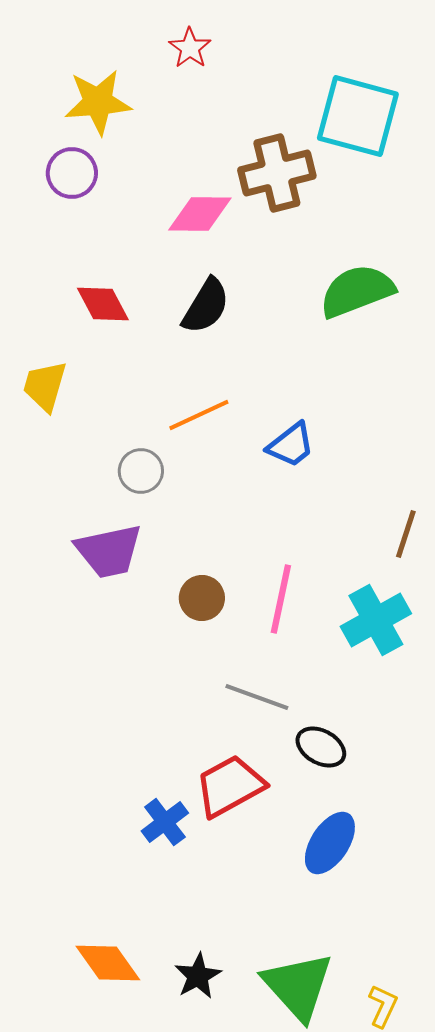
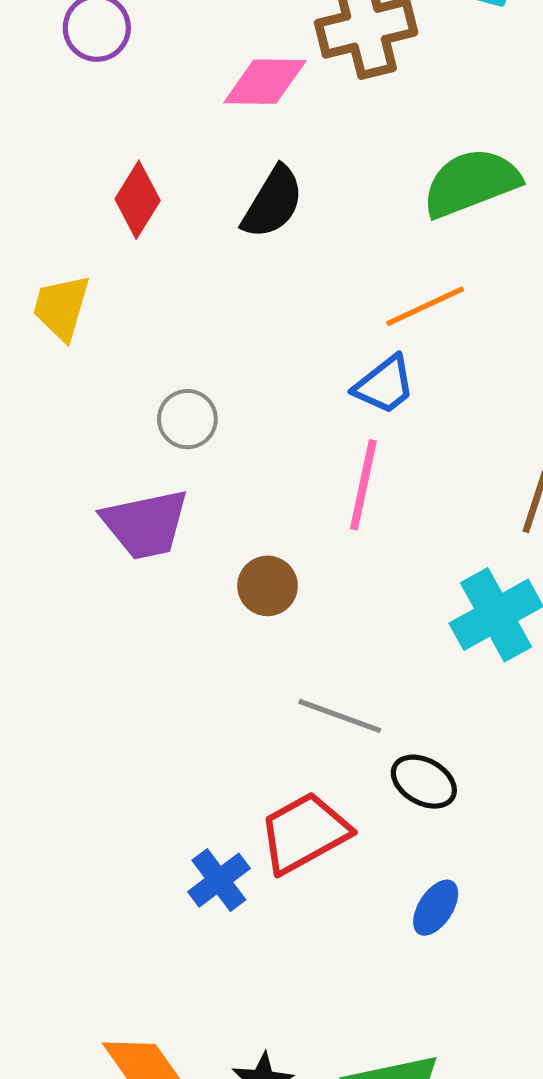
red diamond: (103, 304) -> (138, 200), turned 60
orange line: (199, 415) -> (425, 306), moved
pink line: (281, 599) -> (363, 485), moved
blue ellipse: (330, 843) -> (436, 908), size x0.7

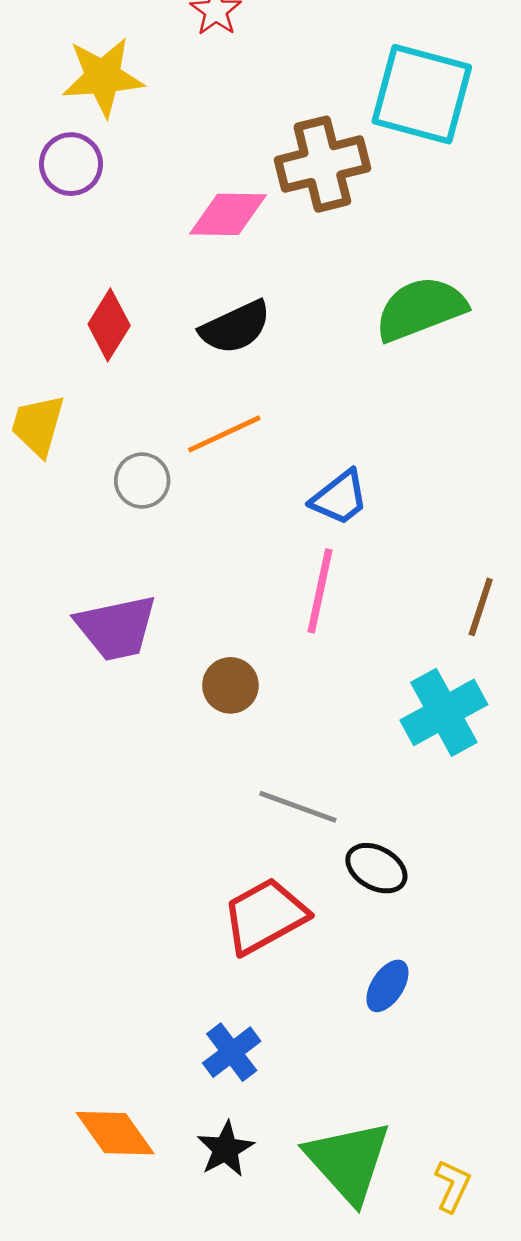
black semicircle: (273, 202) -> (235, 327), turned 34
orange line: (425, 306) -> (224, 434), moved
gray circle: (187, 419) -> (142, 481), moved
blue cross: (219, 880) -> (232, 1052), moved

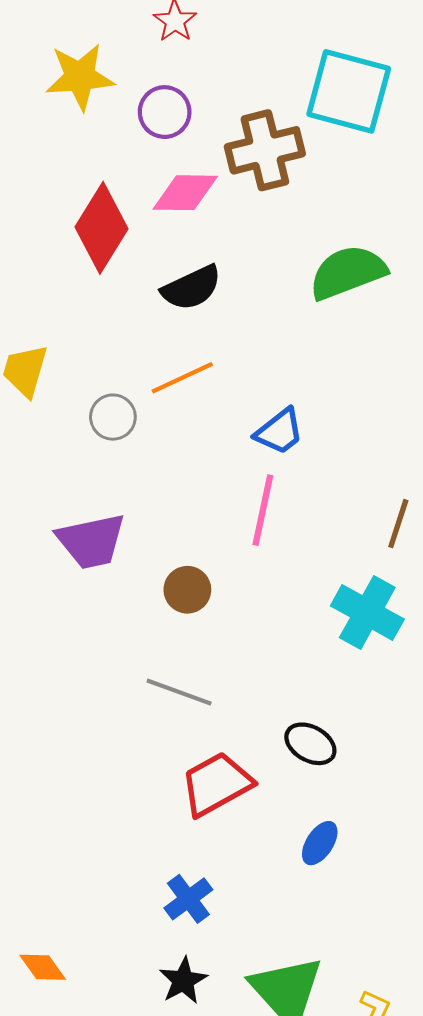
purple circle: (71, 164) -> (165, 112), moved
red diamond: (109, 325) -> (102, 228), moved, size x1.5
cyan cross: (444, 712) -> (367, 612), turned -32
gray line: (298, 807) -> (179, 692), moved
orange diamond: (115, 1133) -> (43, 967), moved, size x0.7

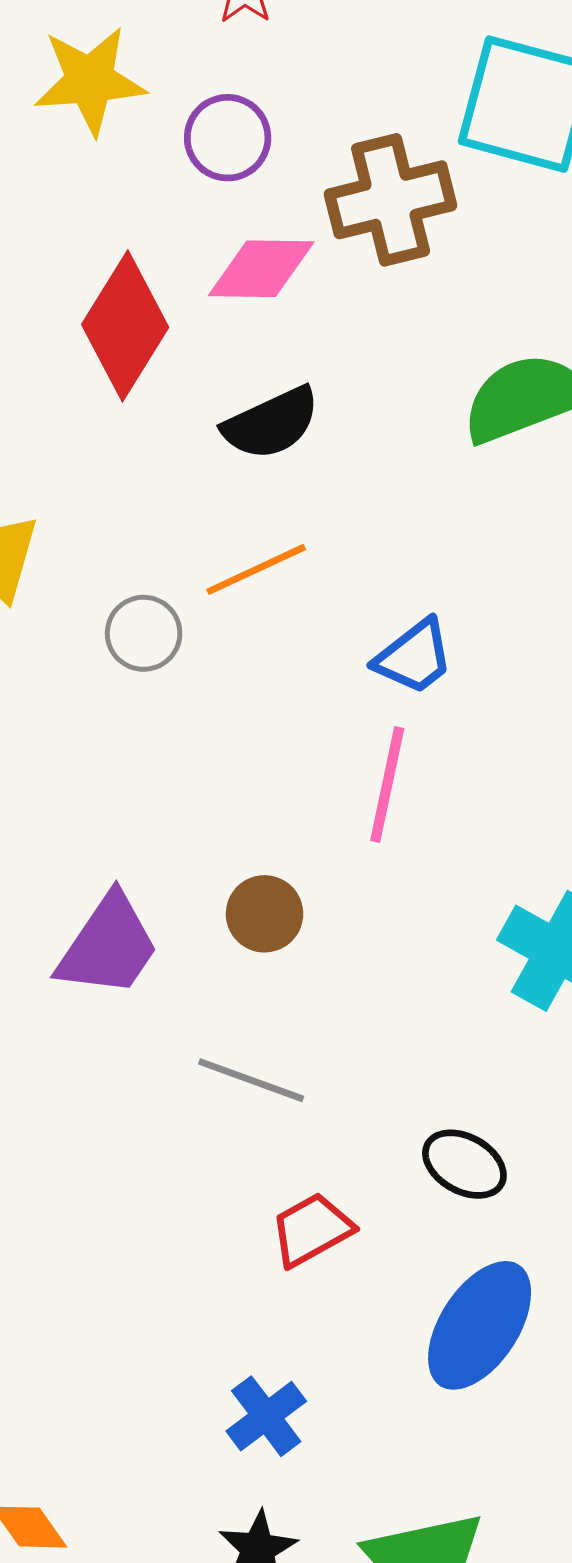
purple trapezoid: (91, 541) -> (108, 946), moved, turned -44
red trapezoid: (216, 784) -> (312, 1230), size x0.7
blue ellipse: (320, 843) -> (480, 1325), size x1.8

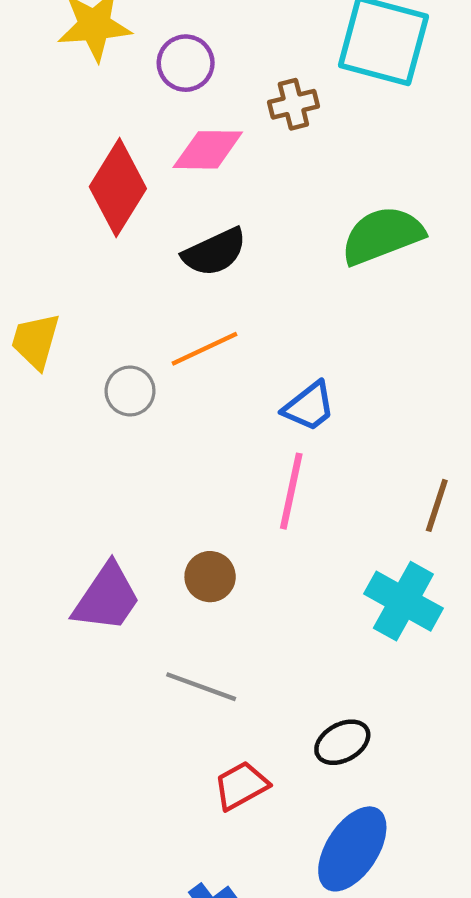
brown cross: (391, 200) -> (293, 104), size x0.6
black ellipse: (464, 1164) -> (342, 742), turned -58

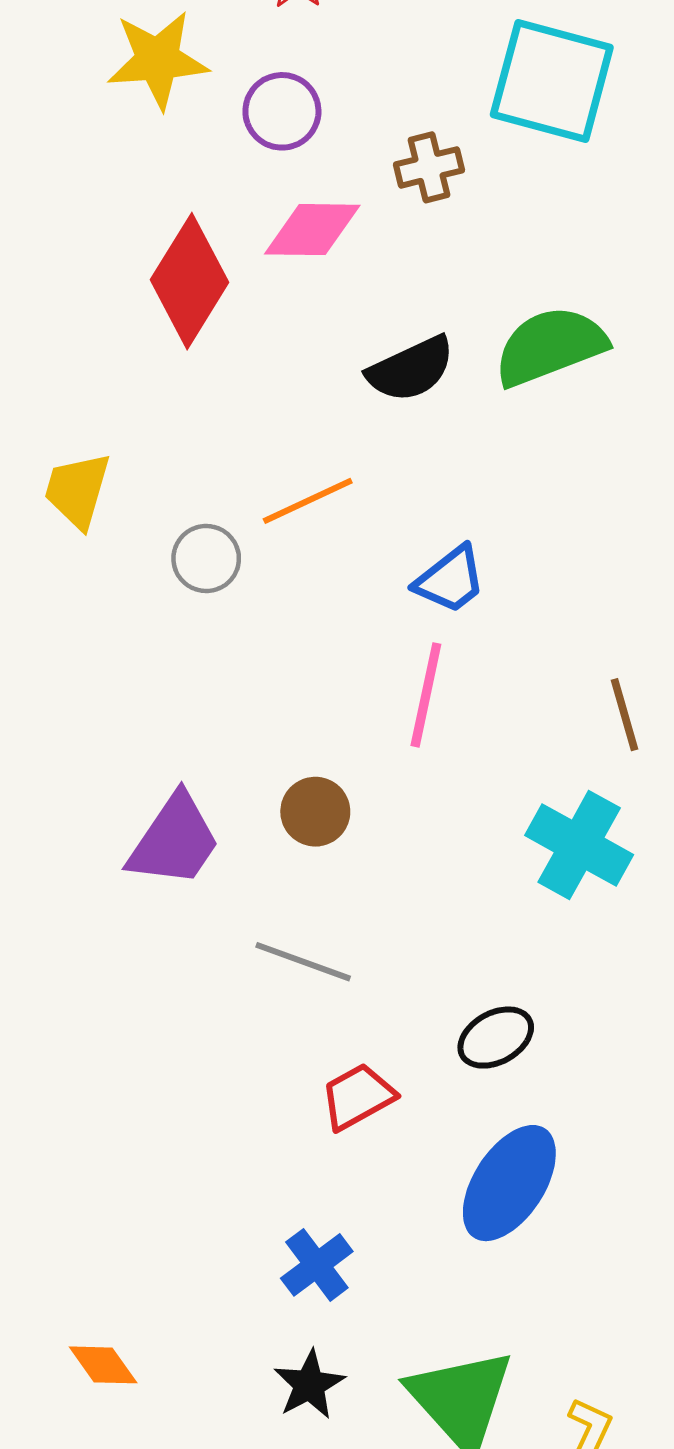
black semicircle: (215, 252) -> (411, 369), moved
brown line: (437, 505) -> (625, 715), turned -34

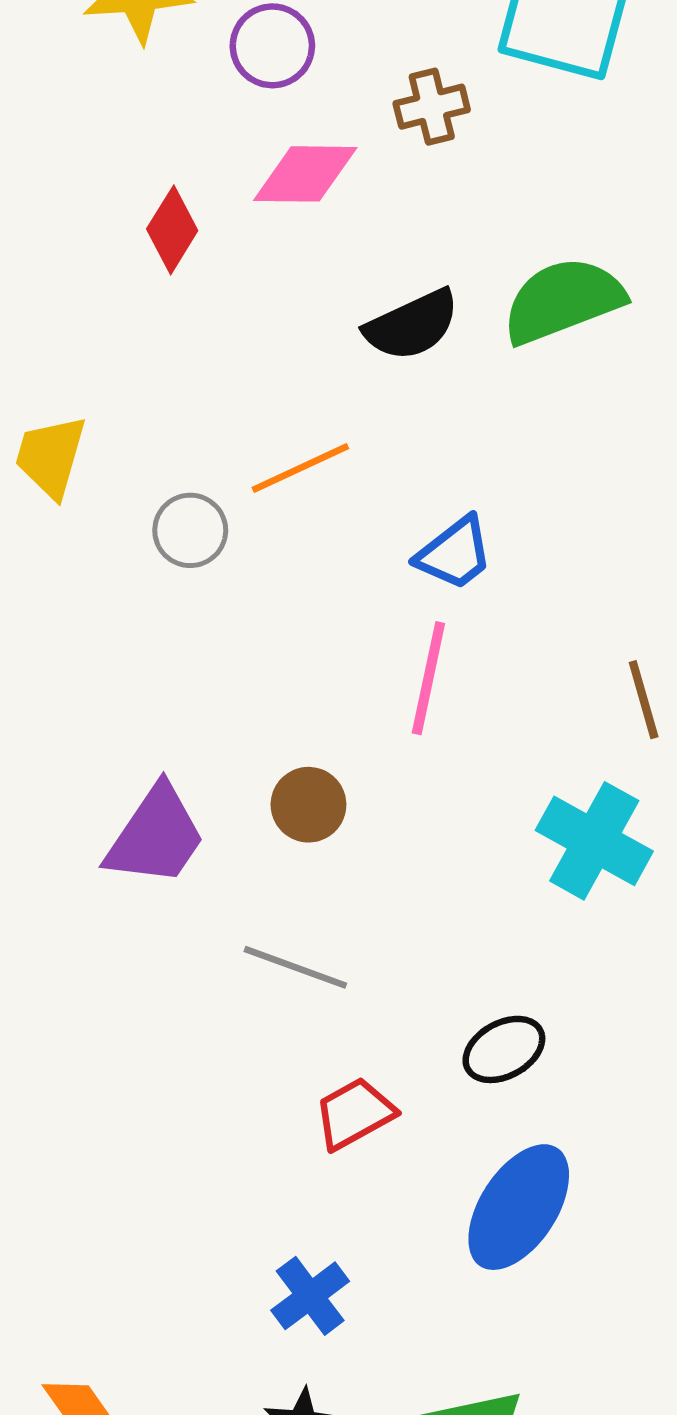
red diamond: (189, 281) -> (172, 230), size x0.6

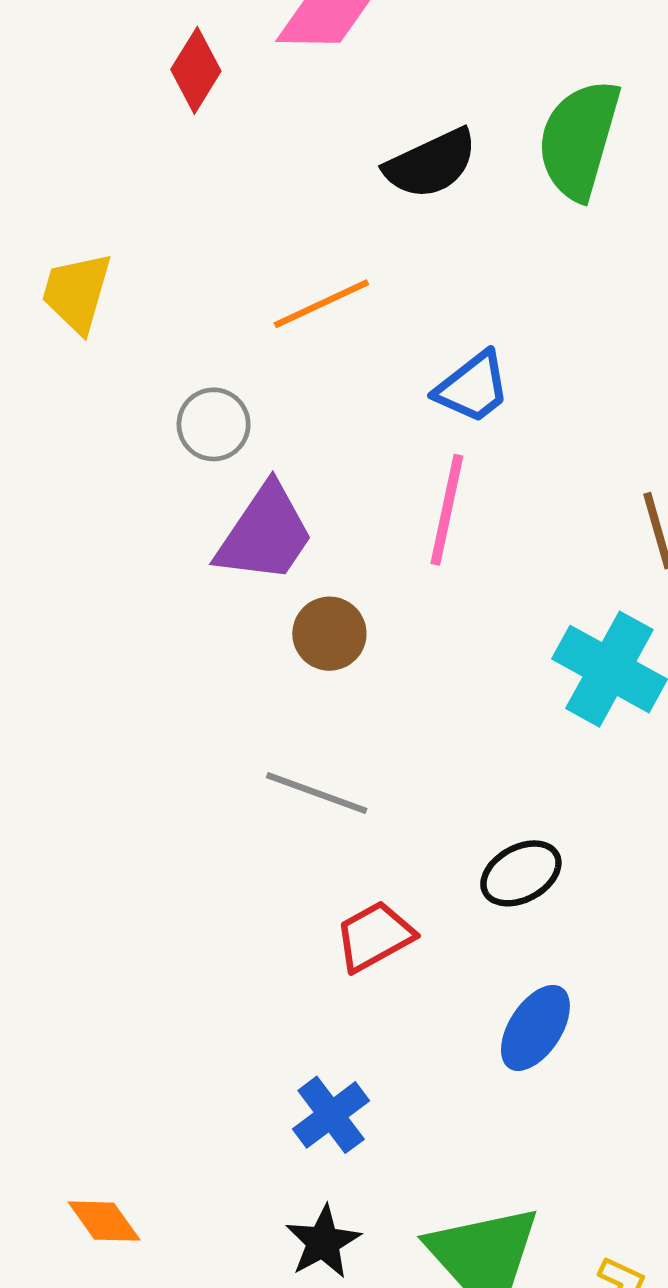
green semicircle: (563, 300) -> (579, 140), turned -53
gray circle: (190, 530) -> (214, 424), moved
purple trapezoid: (156, 836) -> (265, 534), moved
blue ellipse: (519, 1207) -> (535, 1028), size x0.7

